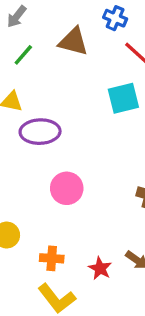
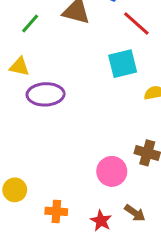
pink circle: (67, 188) -> (112, 171), moved

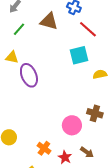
purple ellipse: (46, 94) -> (29, 75), turned 70
orange cross: (56, 211) -> (44, 148), moved, turned 32

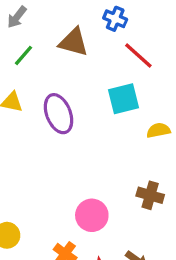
purple ellipse: (29, 75) -> (59, 114), moved
pink circle: (72, 125) -> (92, 215), moved

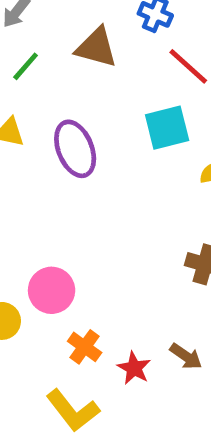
pink circle: (92, 215) -> (52, 290), moved

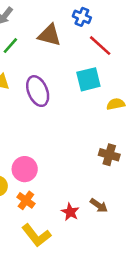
orange cross: (85, 347) -> (26, 200), moved

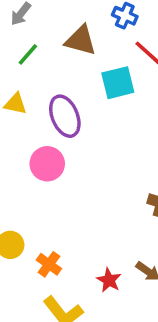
cyan square: (88, 79) -> (118, 83), moved
pink circle: (25, 169) -> (47, 164), moved

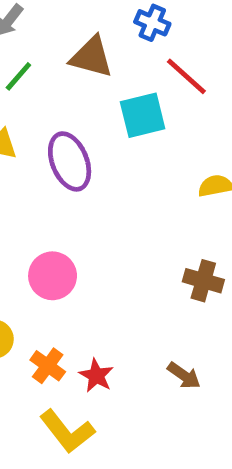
pink circle: (47, 164) -> (53, 276), moved
red star: (109, 280) -> (96, 376), moved

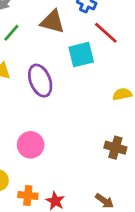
orange cross: (48, 366) -> (28, 195), turned -30

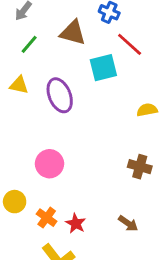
orange cross: (28, 195) -> (47, 218), turned 30

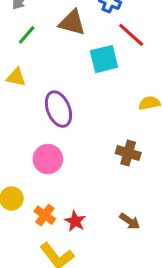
purple ellipse: (60, 95) -> (58, 109), moved
brown cross: (140, 167) -> (128, 153), moved

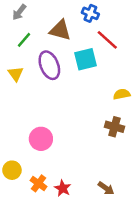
yellow triangle: (16, 77) -> (16, 74), turned 42
purple ellipse: (58, 109) -> (49, 65), moved
brown cross: (128, 153) -> (114, 127), moved

